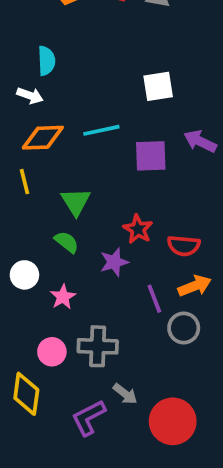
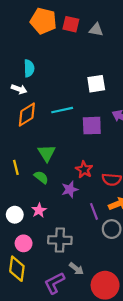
orange diamond: (43, 138) -> (27, 115), turned -30
yellow line: (24, 182) -> (16, 167), moved
white circle: (24, 275) -> (15, 215), moved
pink circle: (52, 352) -> (24, 243), moved

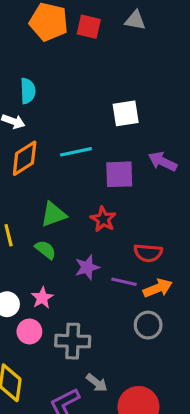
gray triangle: (96, 30) -> (135, 20), moved
green triangle: (47, 153) -> (53, 214), turned 42
red star: (84, 170) -> (103, 219), moved
purple line: (94, 211) -> (124, 282), moved, turned -56
pink circle: (24, 243) -> (29, 331), moved

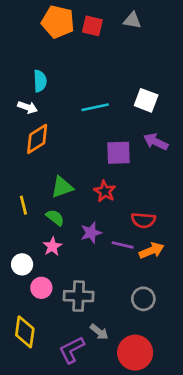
white square: (126, 113) -> (146, 100), moved, turned 30
cyan line: (76, 152) -> (95, 107), moved
pink star: (42, 298) -> (52, 246), moved
gray circle: (148, 325) -> (143, 299), moved

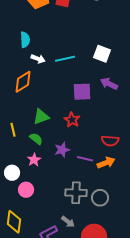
white arrow: (28, 107) -> (38, 59), moved
red semicircle: (143, 220) -> (110, 141), moved
gray cross: (79, 296) -> (76, 193), moved

